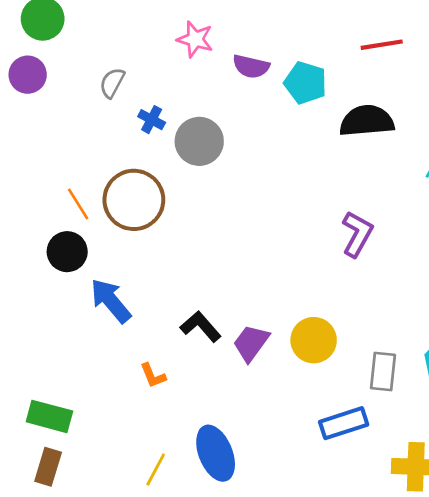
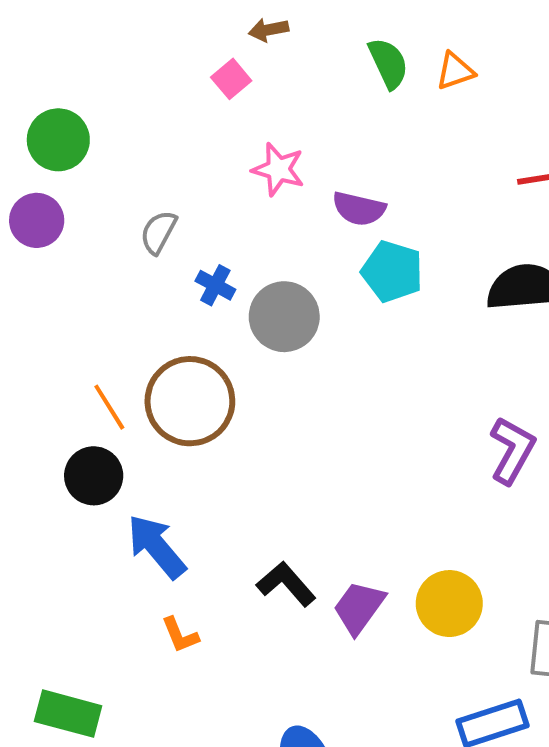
cyan pentagon: (305, 83) -> (392, 271), moved
orange L-shape: (153, 376) -> (180, 635), moved

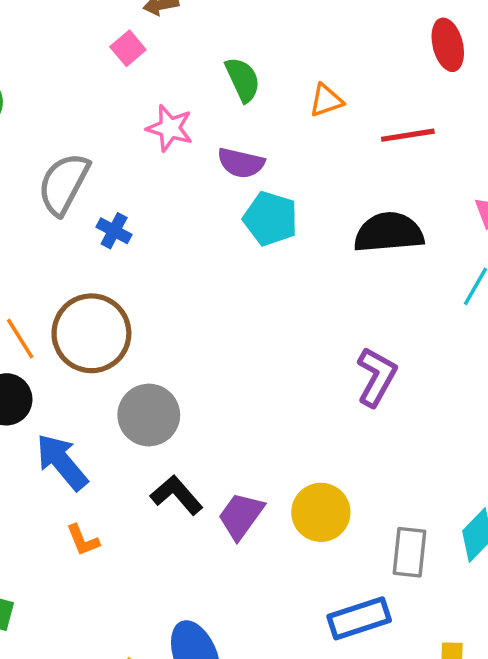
green semicircle: (388, 63) -> (243, 80), moved
orange triangle: (455, 71) -> (326, 100), moved
gray semicircle: (158, 232) -> (64, 184), size x1.6
gray circle: (284, 317) -> (149, 415), moved

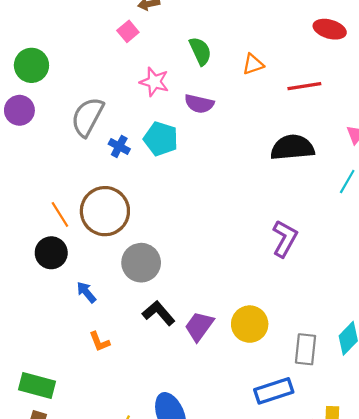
red ellipse: (448, 45) -> (330, 29), turned -60
cyan pentagon: (270, 219) -> (161, 139), moved
blue arrow: (62, 462) -> (86, 292), size x0.6

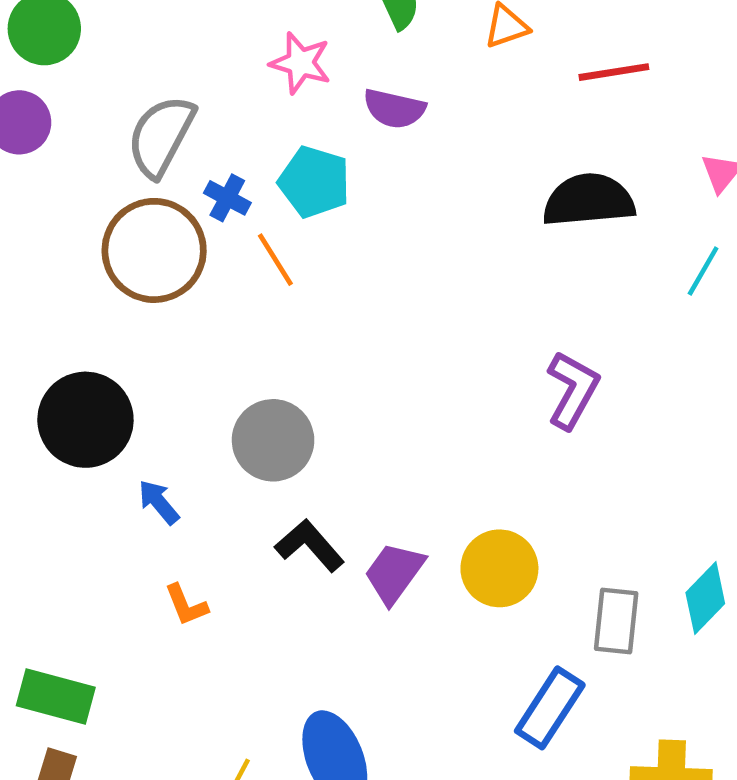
brown circle: (105, 211) -> (154, 250), moved
orange line: (60, 214) -> (275, 260), moved
black circle: (51, 253) -> (85, 420), size x1.4
blue rectangle: (274, 391) -> (550, 708), turned -39

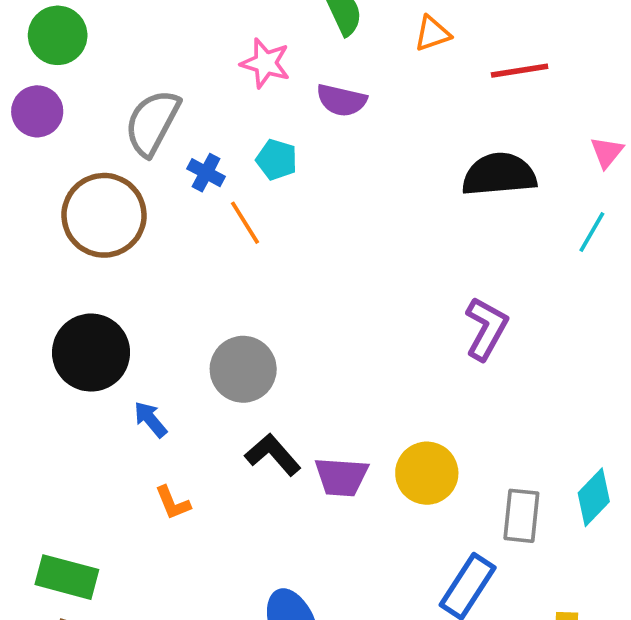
cyan pentagon: (314, 182) -> (277, 160), size x0.7
brown circle: (154, 250) -> (104, 215), moved
purple trapezoid: (394, 573) -> (341, 477), turned -122

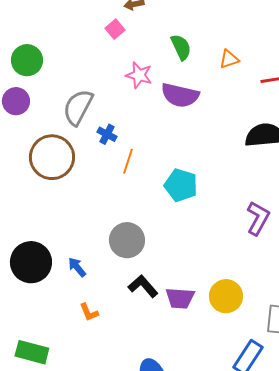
purple semicircle: (341, 100) -> (180, 95), size x1.4
cyan pentagon: (277, 160) -> (181, 185), moved, size x1.5
orange line: (245, 223) -> (128, 161), turned 50
black circle: (91, 353) -> (31, 262), moved

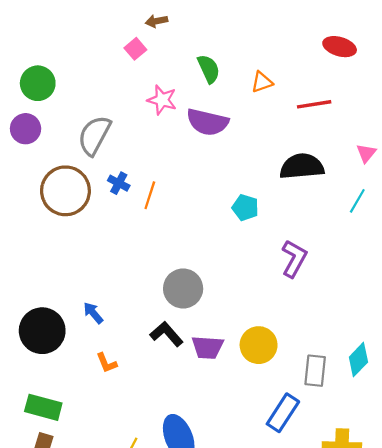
blue cross: (107, 134) -> (119, 183), moved
cyan pentagon: (181, 185) -> (245, 208), moved, size x0.7
gray circle: (127, 240) -> (183, 289), moved
black circle: (31, 262) -> (42, 331), moved

